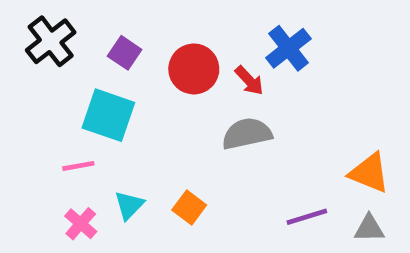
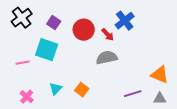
pink line: (78, 166) -> (23, 63), moved
pink cross: (81, 224) -> (27, 97), moved

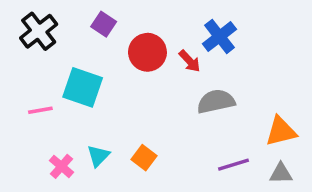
purple square: (54, 23) -> (104, 24), moved
gray semicircle: (107, 58) -> (216, 101), moved
orange triangle: (160, 75) -> (281, 131), turned -36
pink cross: (27, 97) -> (61, 166), moved

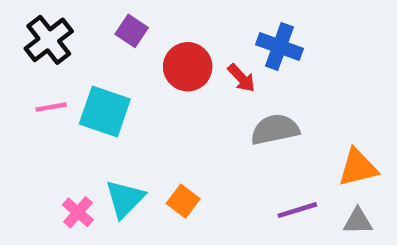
blue cross: (219, 36) -> (279, 47), turned -32
pink line: (40, 110) -> (51, 107), moved
cyan triangle: (98, 156) -> (125, 199), size x1.4

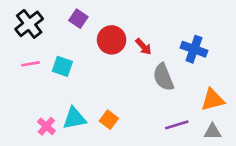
blue cross: (279, 47) -> (194, 49), moved
cyan square: (105, 112) -> (62, 66), size x0.7
gray semicircle: (275, 129) -> (163, 77), turned -100
cyan triangle: (125, 199) -> (74, 118), turned 35

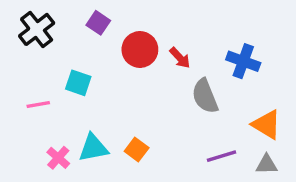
pink line: (30, 64) -> (38, 104), moved
orange triangle: (213, 100) -> (267, 124), turned 45

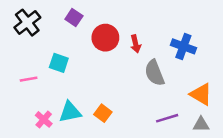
red arrow: (180, 58) -> (136, 44), turned 30

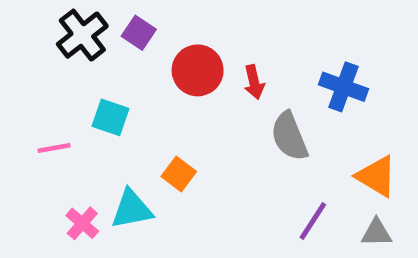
black cross: (27, 23) -> (82, 35), moved
orange square: (103, 113) -> (179, 174), moved
purple line: (167, 118) -> (313, 221), turned -40

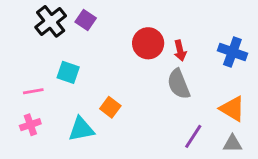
red circle: (198, 70) -> (148, 43), moved
red arrow: (254, 82) -> (180, 51), moved
blue cross: (343, 87) -> (232, 52), moved
pink cross: (82, 223) -> (30, 125), moved, turned 30

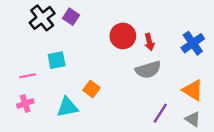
blue cross: (232, 52) -> (193, 43), turned 35
cyan square: (68, 72) -> (57, 60), turned -30
gray semicircle: (179, 84) -> (148, 70), turned -85
gray triangle: (232, 144) -> (193, 119), turned 35

